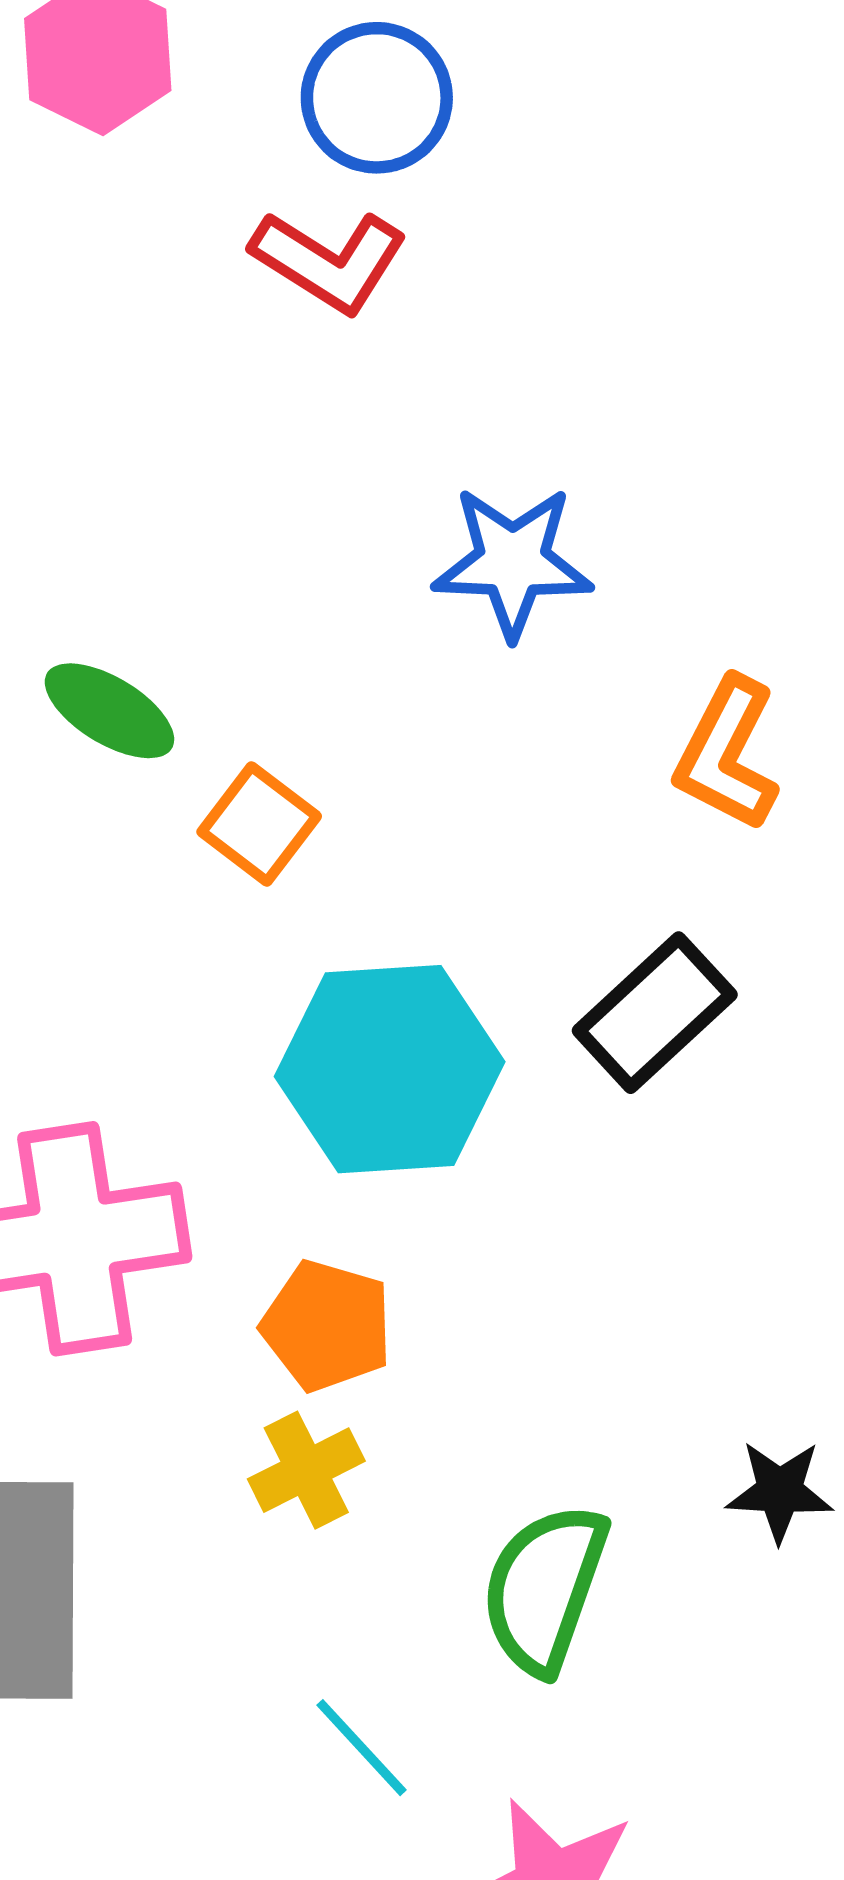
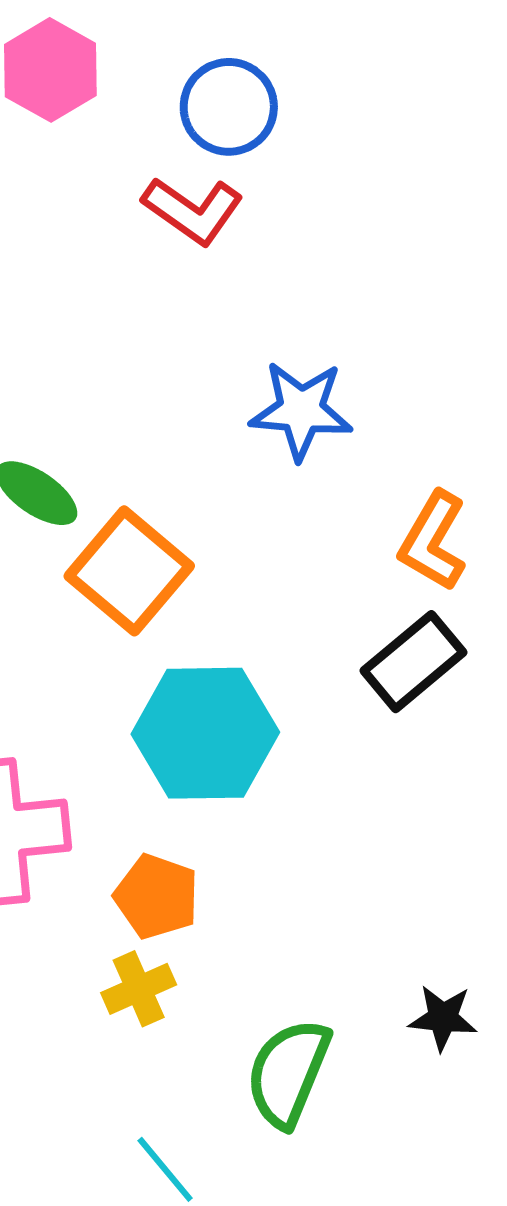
orange square: (259, 824) -> (129, 571), size x1.6
black rectangle: (655, 1013) -> (413, 662), moved

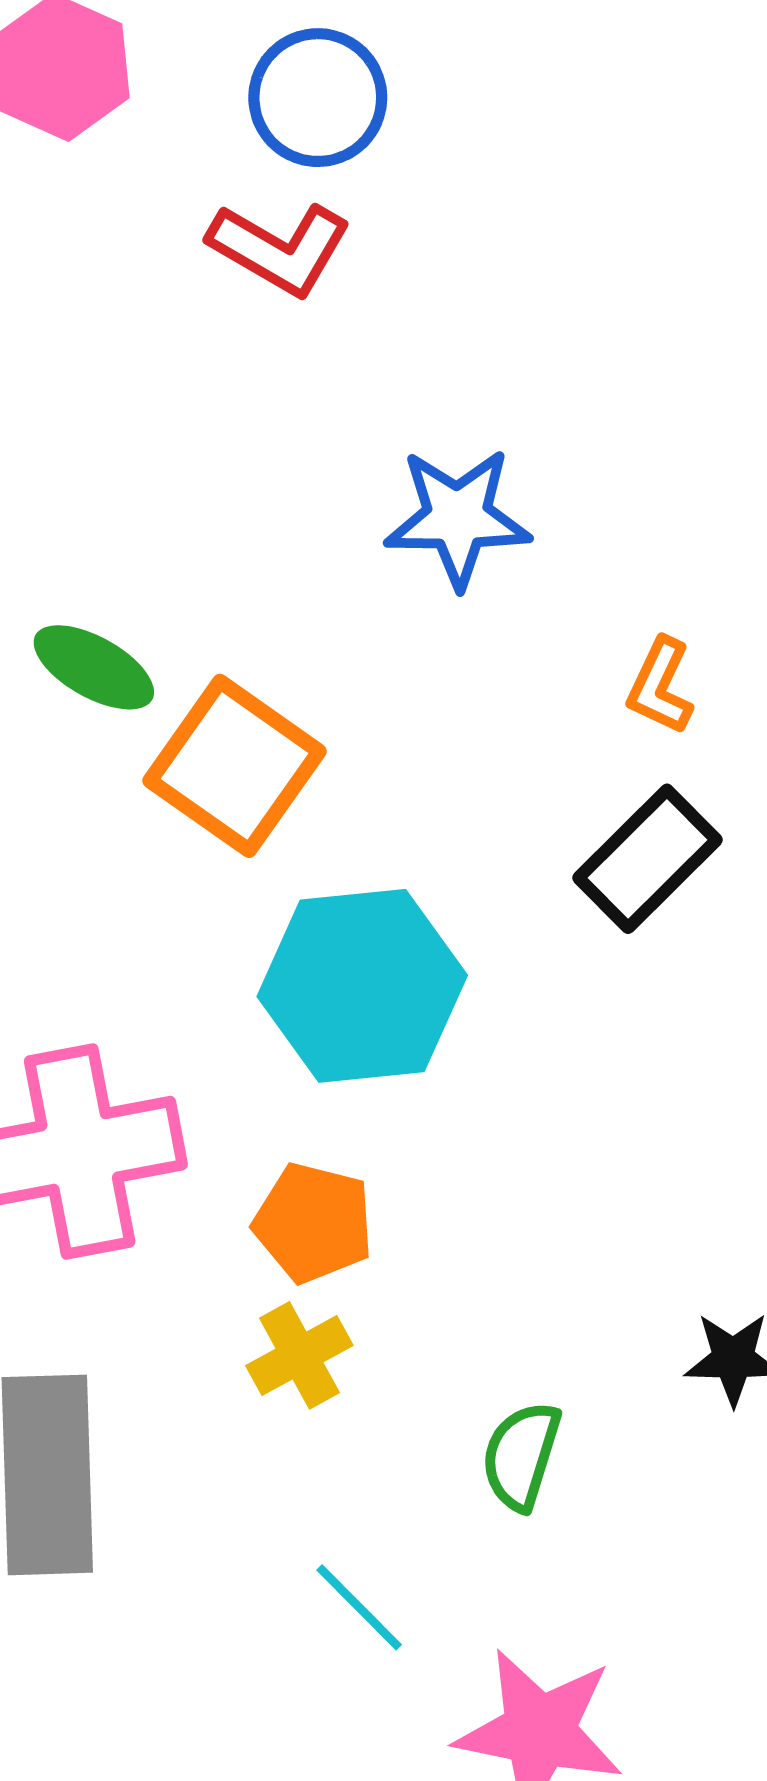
orange L-shape: (433, 541) -> (660, 686), size x0.7
green semicircle: (288, 1073) -> (521, 1456), size x0.7

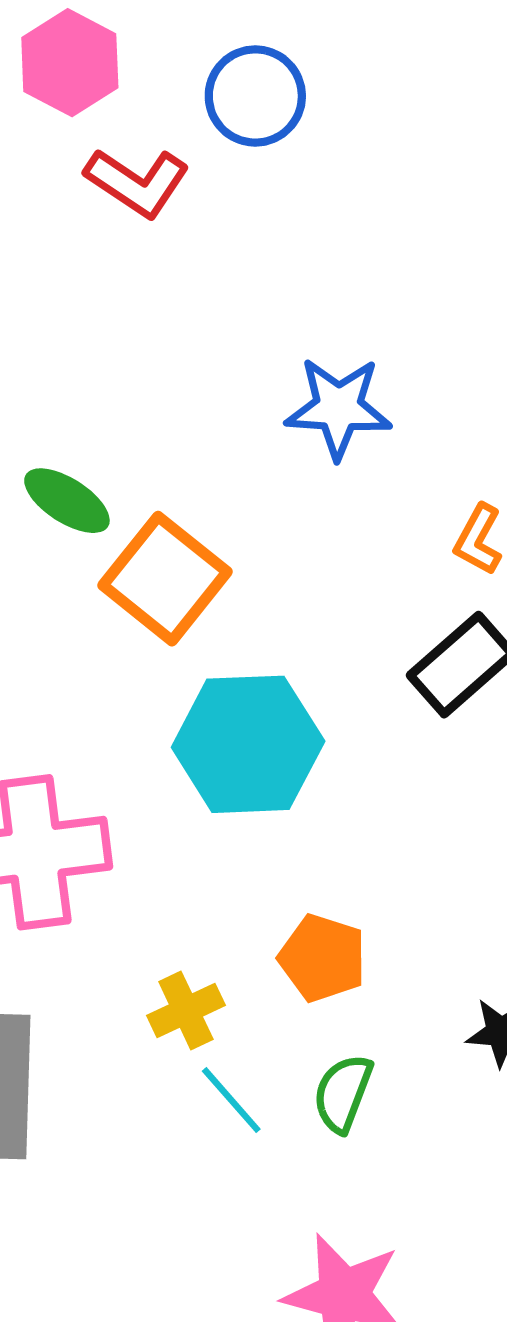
red L-shape: (280, 248) -> (137, 182), moved
orange pentagon: (313, 1223) -> (322, 958), moved
cyan line: (359, 1607) -> (231, 1100), moved

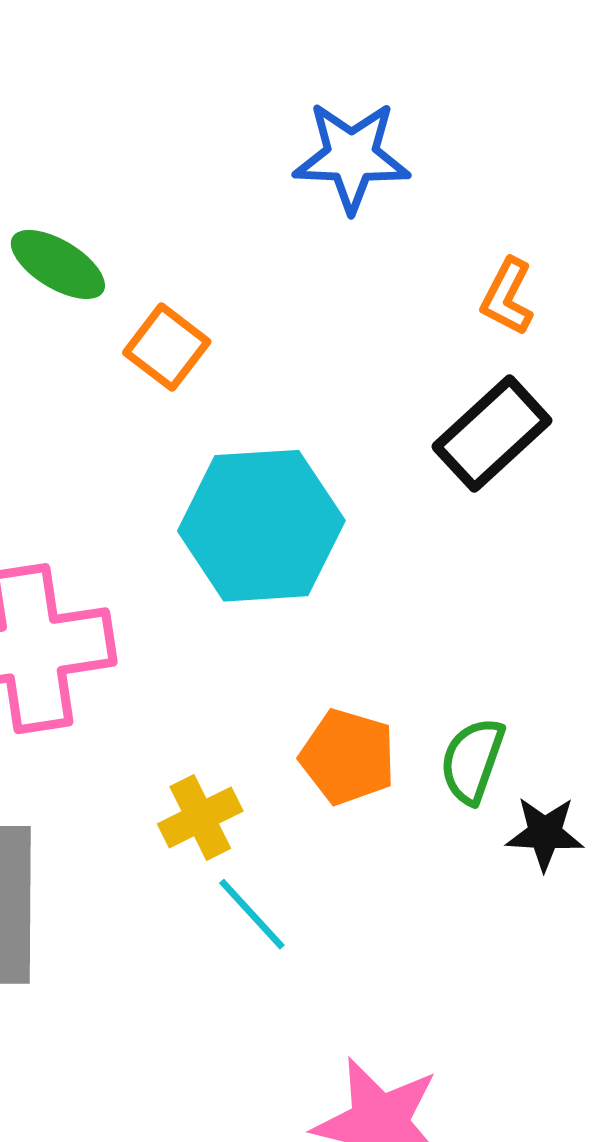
orange square: (165, 579) -> (167, 347), size x0.6
green semicircle: (343, 1093) -> (472, 761), moved

